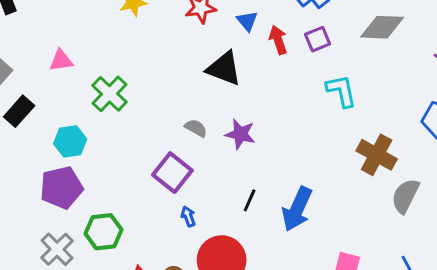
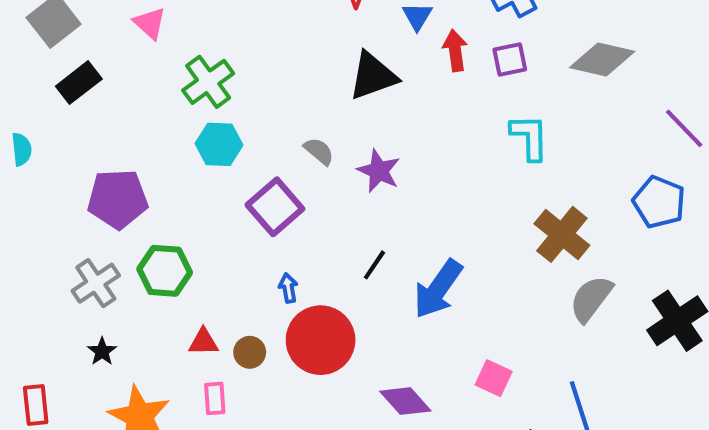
pink triangle: (61, 60) -> (150, 23), turned 40
black triangle: (224, 68) -> (373, 76), turned -51
cyan hexagon: (70, 141) -> (219, 144), moved
blue arrow: (188, 216) -> (288, 288), moved

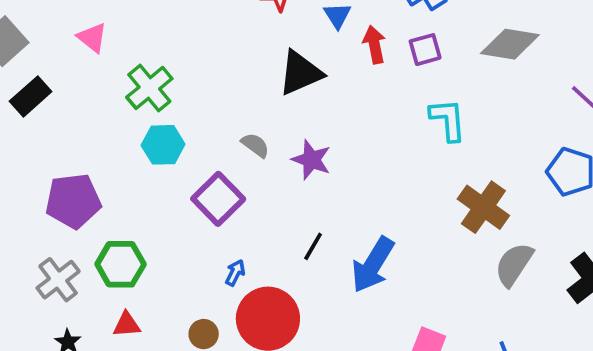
blue arrow: (288, 288) -> (235, 273), turned 40
red triangle: (203, 342) -> (127, 325), moved

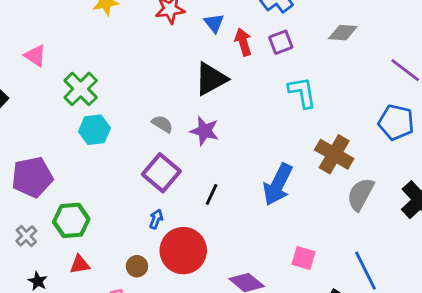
gray diamond: (510, 44) -> (343, 33), size x0.7
black triangle: (300, 73) -> (211, 79), moved
purple square: (218, 199) -> (161, 173), moved
blue arrow: (373, 265) -> (278, 184), moved
gray cross: (58, 280) -> (26, 236), size x0.7

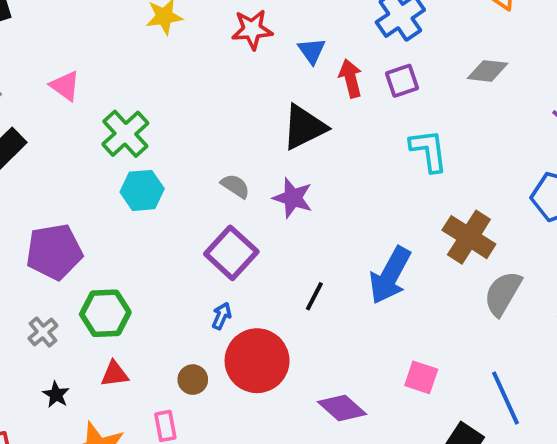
black line: (212, 194) -> (314, 296), moved

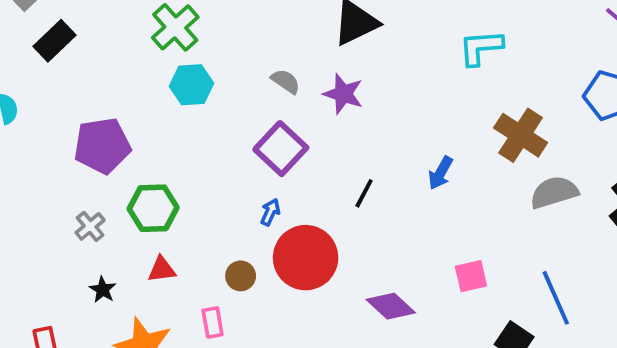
cyan L-shape: (429, 151) -> (481, 48), turned -87
blue arrow: (390, 275) -> (441, 173), size x0.6
gray semicircle: (503, 293) -> (554, 192), turned 42
pink square: (421, 377) -> (471, 276), turned -32

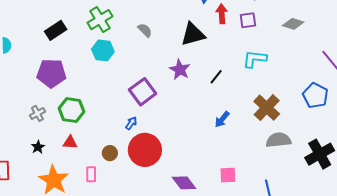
black rectangle: (55, 41) -> (56, 30), moved
gray semicircle: (286, 81) -> (145, 30), moved
black line: (364, 193) -> (216, 77), moved

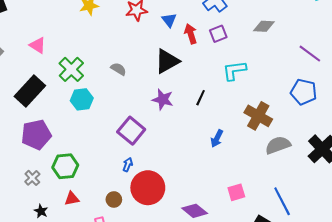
black rectangle: (56, 30) -> (30, 91), size x1.4

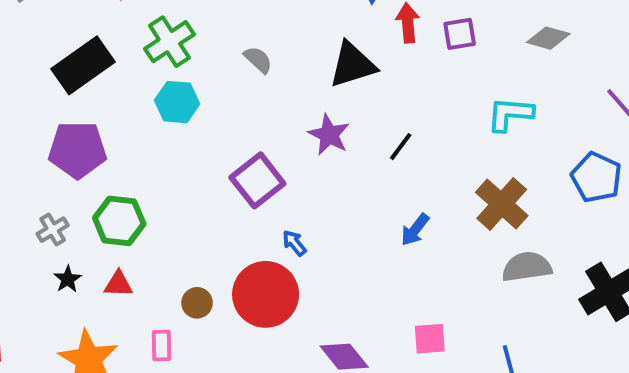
cyan L-shape: (234, 71) -> (510, 114), moved
blue arrow: (128, 165) -> (294, 243), moved, turned -72
black star: (41, 211) -> (68, 279), moved

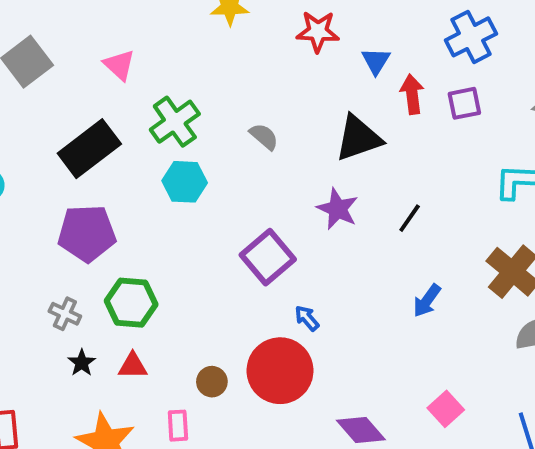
gray cross: (53, 230) -> (65, 314), turned -32
pink square: (430, 339) -> (446, 409), turned -36

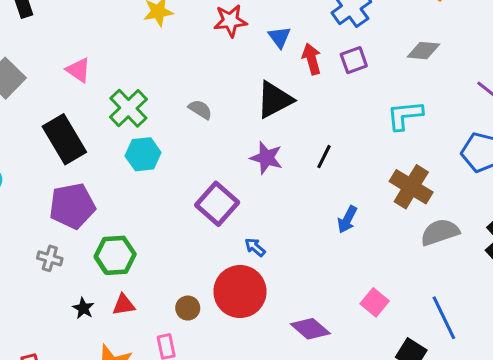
black rectangle: (89, 149) -> (64, 139), turned -75
gray cross: (65, 314) -> (50, 258), moved

